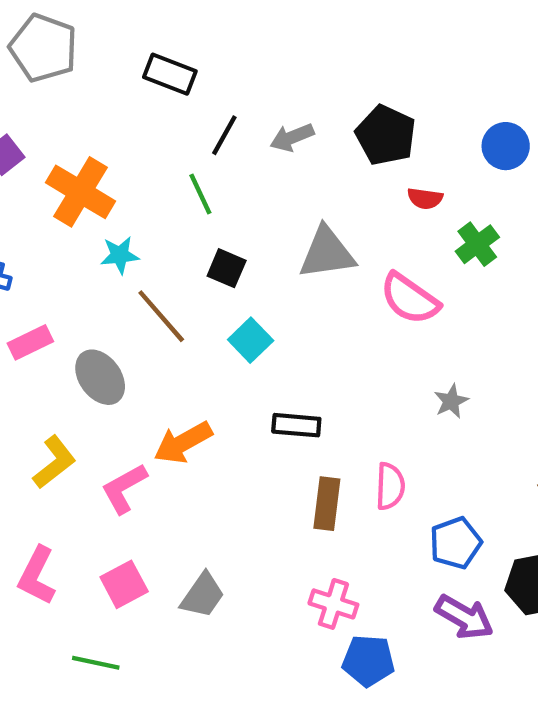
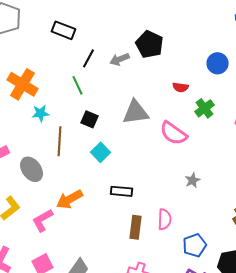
black pentagon: (386, 135) -> (150, 44), moved
brown line: (161, 316) -> (60, 141), turned 44

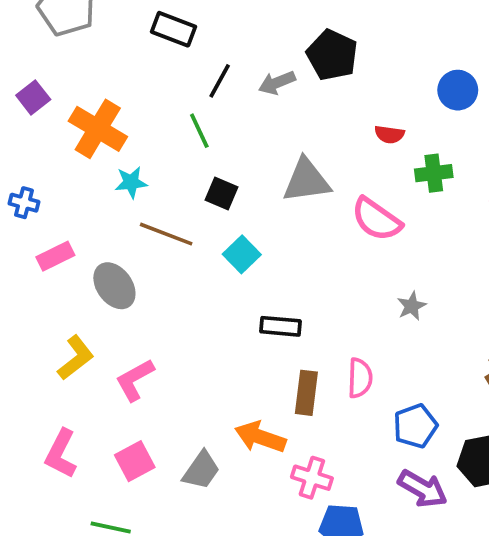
green cross: (204, 108) -> (434, 173), turned 30
brown line: (60, 141) -> (166, 234), turned -72
orange arrow: (70, 199) -> (260, 437), moved, turned 48

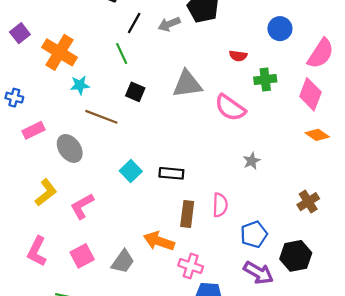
cyan square: (242, 254) -> (131, 171), moved

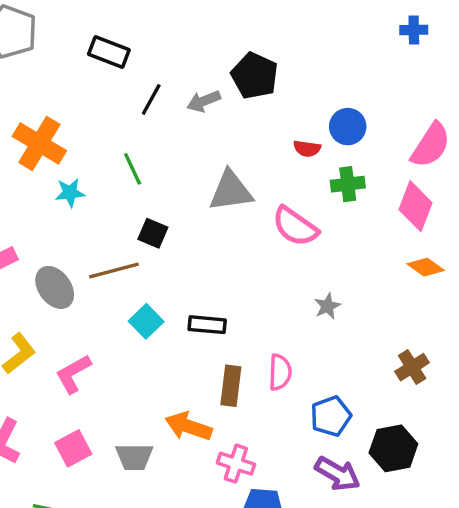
blue circle: (280, 29) -> (348, 127), moved
green line: (122, 53) -> (133, 169), moved
black square: (135, 92) -> (153, 233), moved
brown line: (101, 117) -> (114, 271), moved, turned -36
gray trapezoid: (123, 261) -> (134, 457), turned 55

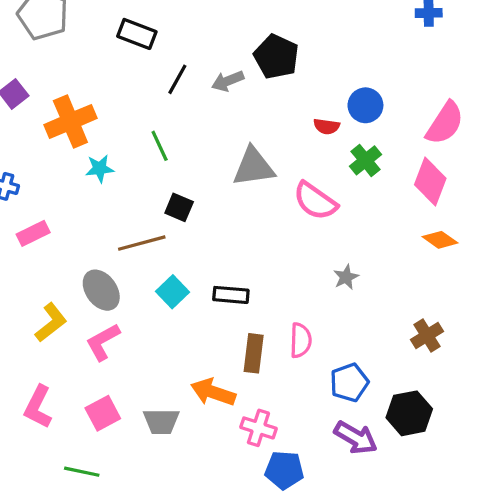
orange cross: (39, 143) -> (70, 122), turned 36
green cross: (348, 184) -> (365, 160), turned -32
gray ellipse: (55, 287) -> (101, 290), moved

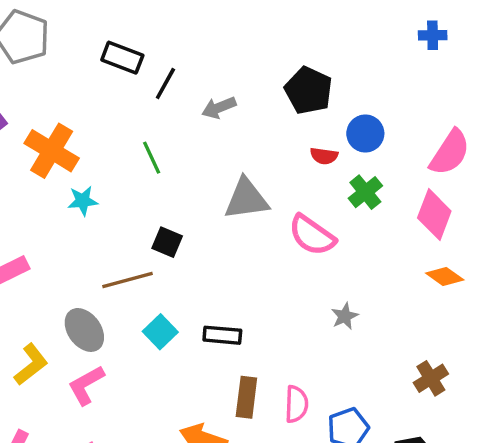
black pentagon: (276, 57) -> (308, 90), moved
black line: (177, 79) -> (165, 84), moved
orange cross: (70, 122) -> (52, 151), turned -36
green line: (160, 146) -> (152, 158), moved
pink semicircle: (301, 340) -> (296, 404), moved

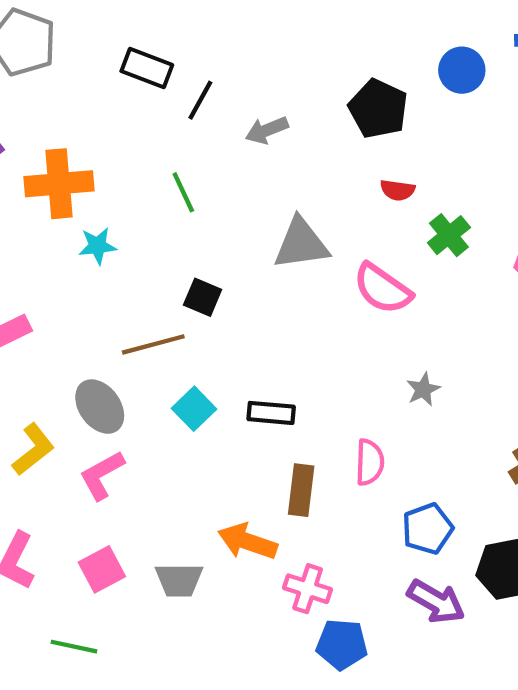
blue circle: (365, 133) -> (462, 70), moved
orange cross: (52, 151) -> (59, 184), turned -36
pink semicircle: (296, 404) -> (370, 462), moved

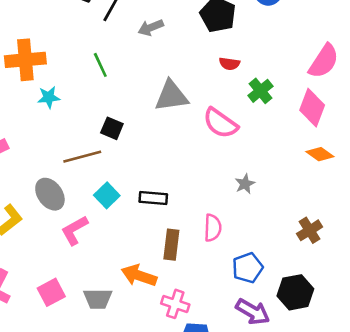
pink L-shape: (102, 475) -> (74, 230), moved

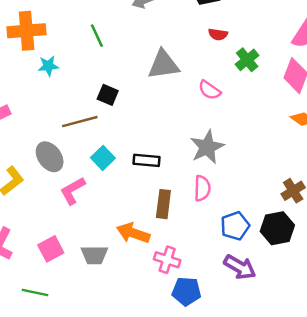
pink semicircle: (220, 123) -> (210, 90), size x0.7
gray star: (245, 184) -> (207, 147), moved, size x1.8
black hexagon: (295, 292) -> (277, 228), moved

